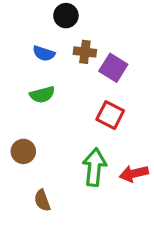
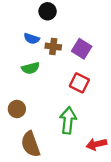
brown cross: (85, 52) -> (53, 47), moved
red arrow: (134, 174) -> (96, 144), moved
brown semicircle: (42, 200) -> (31, 144), size x1.6

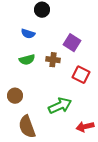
brown cross: (53, 47) -> (53, 60), moved
red square: (79, 83) -> (81, 75), moved
green arrow: (68, 120) -> (60, 106), turned 60

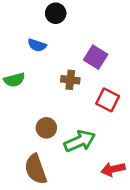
green semicircle: (27, 60) -> (14, 80), moved
brown circle: (15, 96) -> (46, 128), moved

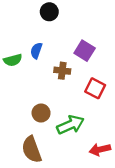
blue semicircle: (37, 45) -> (36, 51), moved, turned 91
green semicircle: (14, 80) -> (13, 60), moved

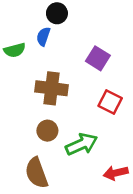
blue semicircle: (36, 51) -> (43, 36), moved
green semicircle: (13, 60) -> (15, 50), moved
brown cross: (62, 71) -> (51, 88), moved, size x1.6

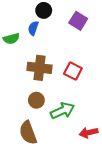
purple square: (98, 58) -> (78, 21), moved
red square: (110, 102) -> (73, 71), moved

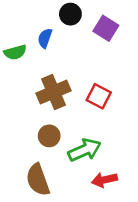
black circle: (44, 10) -> (70, 14), moved
brown cross: (40, 68) -> (53, 92), turned -30
red arrow: (89, 133) -> (104, 180), moved

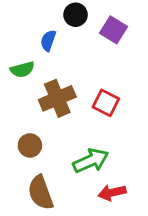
green semicircle: (15, 52) -> (22, 69), moved
brown circle: (49, 136) -> (30, 145), moved

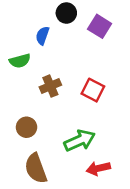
brown cross: (57, 98) -> (50, 86), size x0.7

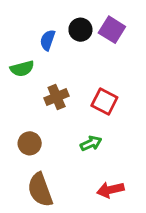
black circle: (66, 13) -> (80, 30), moved
green arrow: (80, 140) -> (91, 143), moved, size x0.6

